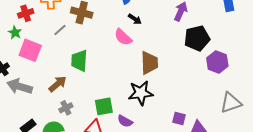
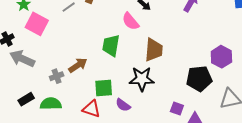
black pentagon: (197, 38) -> (199, 79), moved
green trapezoid: (79, 61) -> (111, 46), moved
brown arrow: (58, 84) -> (78, 65), moved
gray cross: (66, 108) -> (57, 76), moved

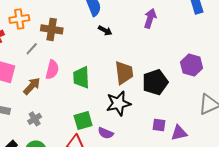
pink semicircle: (131, 21) -> (52, 70), moved, turned -114
brown arrow: (78, 65) -> (32, 86), moved
black pentagon: (199, 79) -> (155, 82), moved

